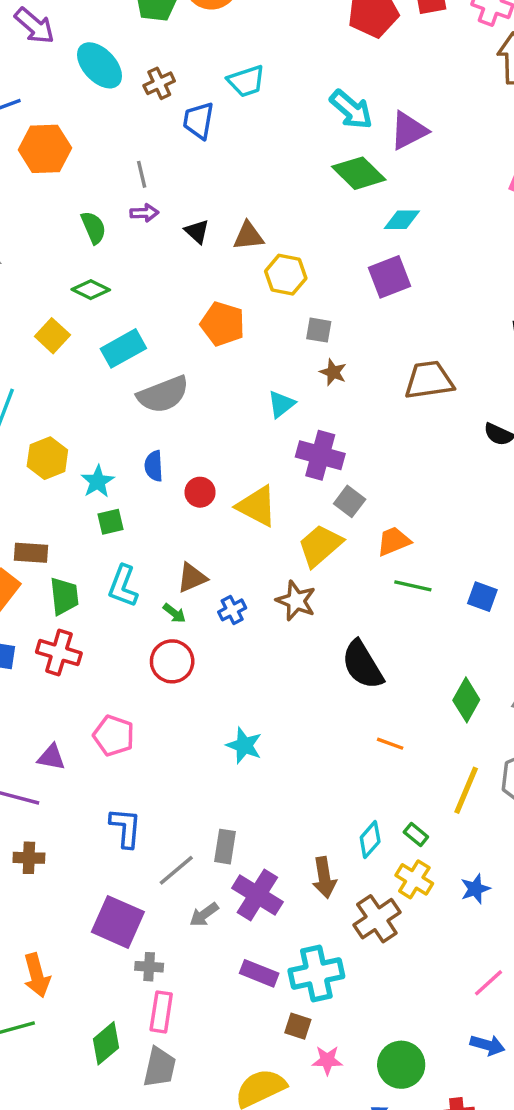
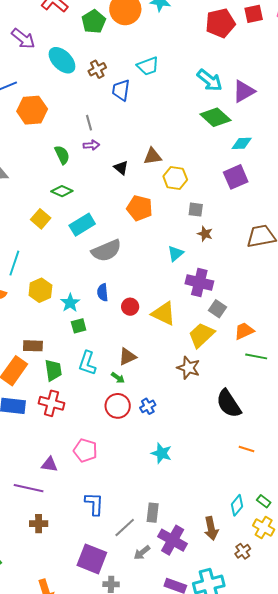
black triangle: (197, 231) -> (121, 168), moved
blue cross: (232, 610) -> (148, 406), moved
brown cross: (377, 919) -> (243, 551), size x0.6

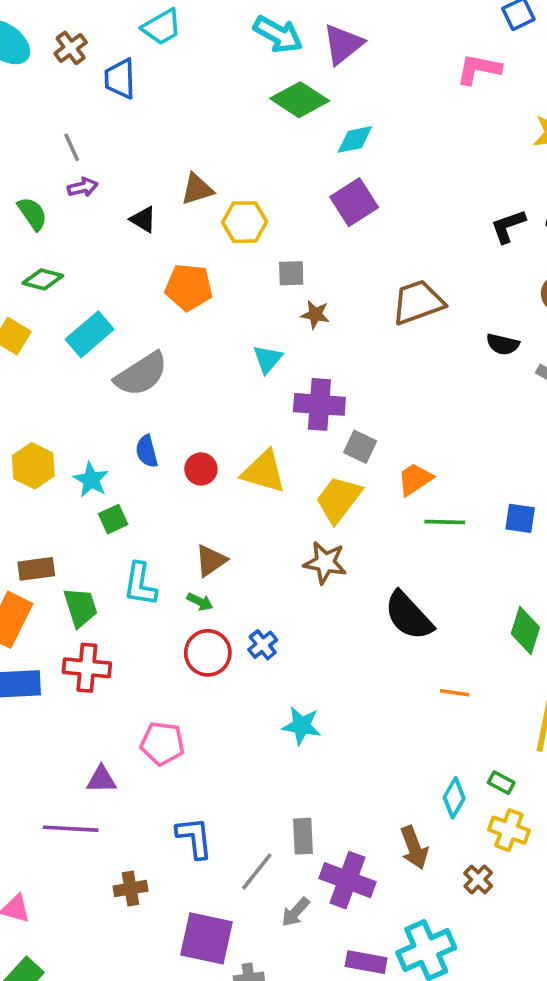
brown cross: (39, 524) -> (131, 889), moved

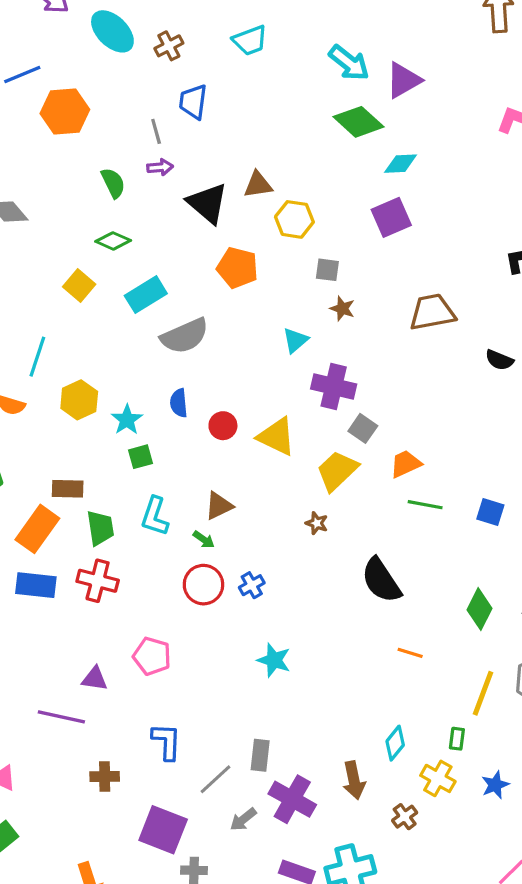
blue trapezoid: (120, 79) -> (193, 102), moved
black triangle: (143, 219) -> (208, 203), size x1.8
brown star: (325, 563) -> (317, 523), size x0.6
green rectangle: (501, 783) -> (457, 739), moved, turned 60

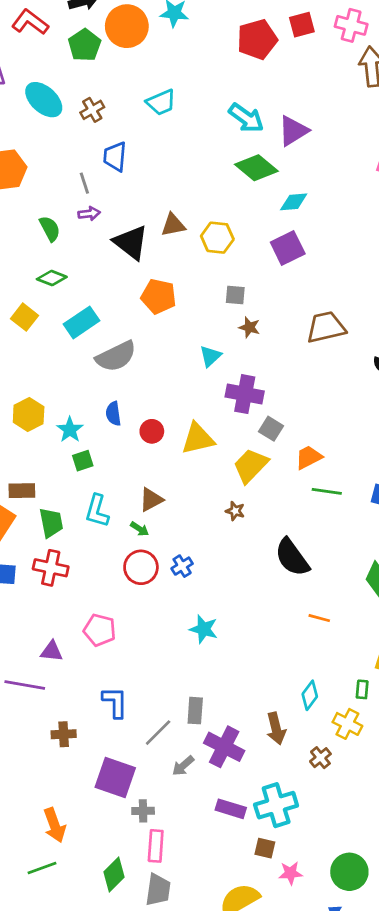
yellow hexagon: (294, 219) -> (217, 238), moved
yellow triangle: (276, 437) -> (198, 439), turned -36

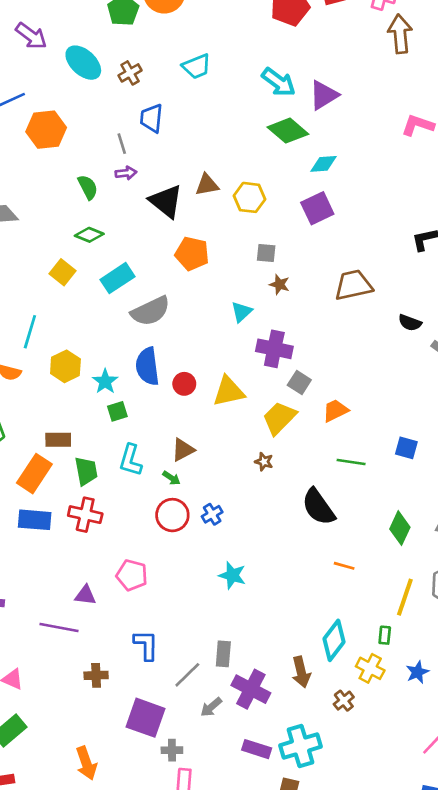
blue semicircle: (113, 414) -> (147, 366), size x1.6
green line: (327, 491) -> (351, 462), moved
cyan diamond: (310, 695) -> (334, 640), size x1.4

